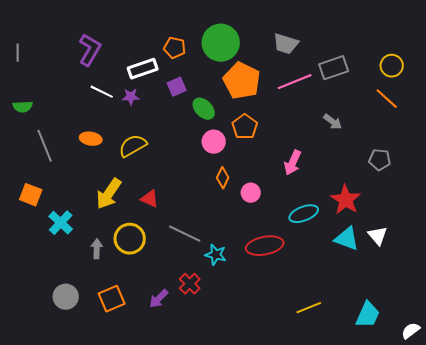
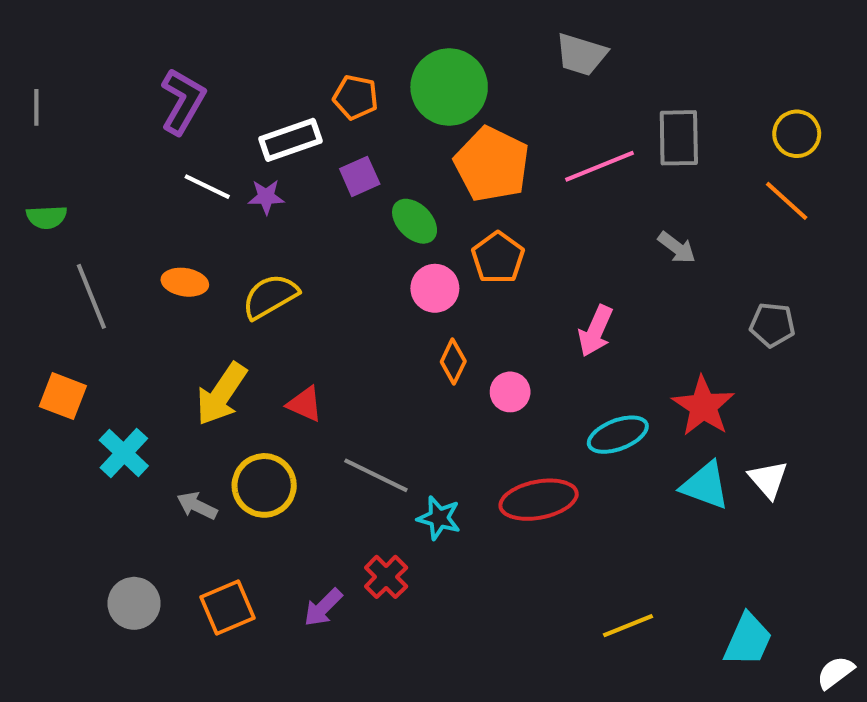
gray trapezoid: (286, 44) -> (581, 54), moved
gray rectangle: (334, 68) -> (679, 138), turned -72
gray arrow: (97, 249) -> (197, 506), turned -66

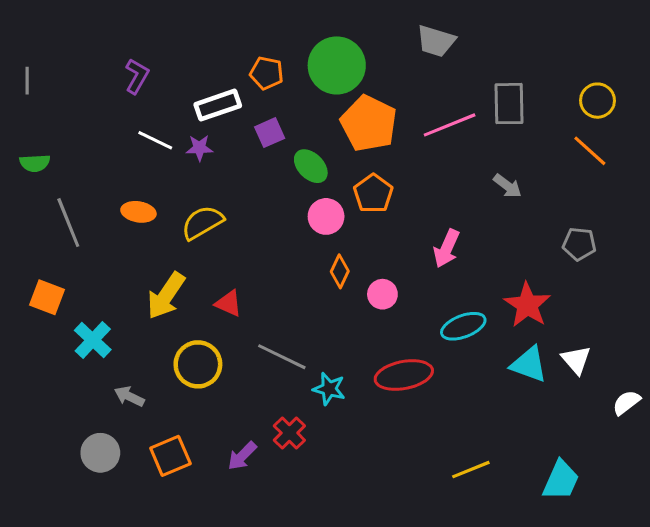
purple L-shape: (183, 101) -> (137, 76), size x0.7
gray arrow: (197, 506) -> (129, 396), moved
white semicircle: (835, 672) -> (626, 402), moved

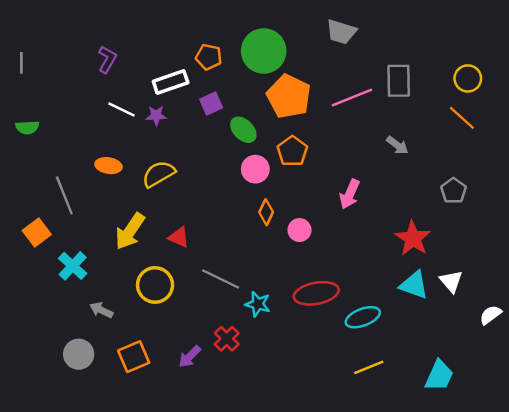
gray line: (68, 223) -> (64, 195), moved
gray pentagon: (579, 244) -> (453, 191), turned 30
orange square: (47, 297) -> (37, 232), turned 32
cyan ellipse: (463, 326) -> (363, 317), moved

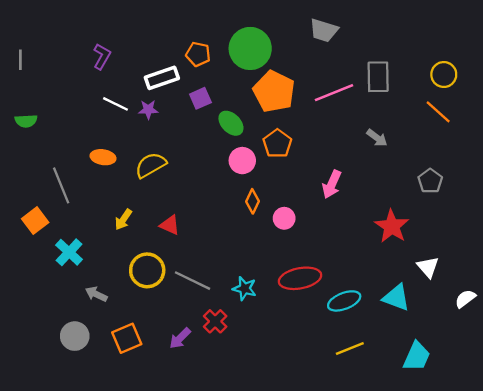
yellow arrow: (130, 231) -> (123, 219), size x0.6
gray line: (221, 279) -> (192, 281), moved
cyan triangle: (414, 285) -> (396, 298), moved

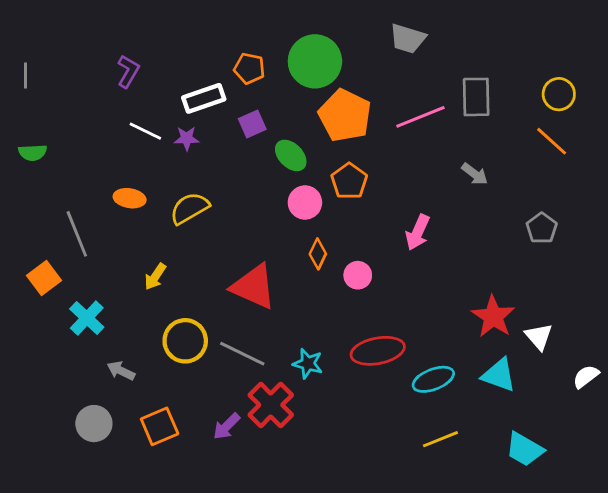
red triangle: (170, 225) -> (254, 287), moved, size x1.8
red star: (392, 226) -> (493, 317), moved
red cross: (215, 321) -> (271, 405), size x1.5
cyan trapezoid: (417, 356) -> (525, 449), turned 96

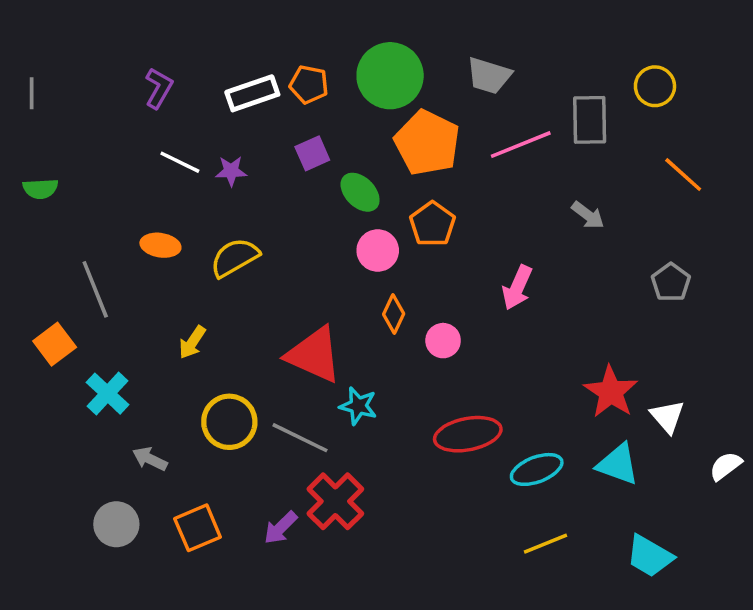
gray trapezoid: (408, 39) -> (489, 76), moved
yellow circle: (559, 94) -> (655, 86), moved
white rectangle: (204, 98) -> (252, 93), moved
cyan star: (308, 364) -> (358, 406), moved

